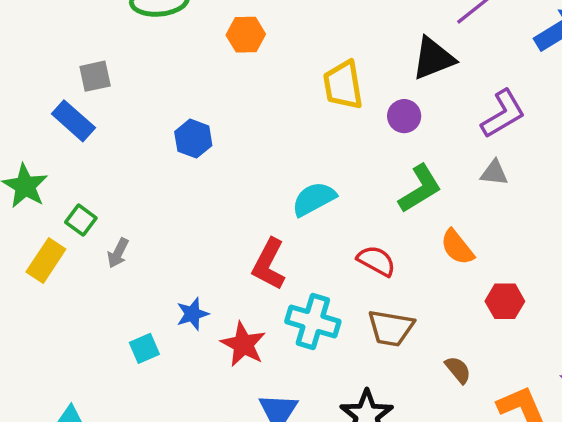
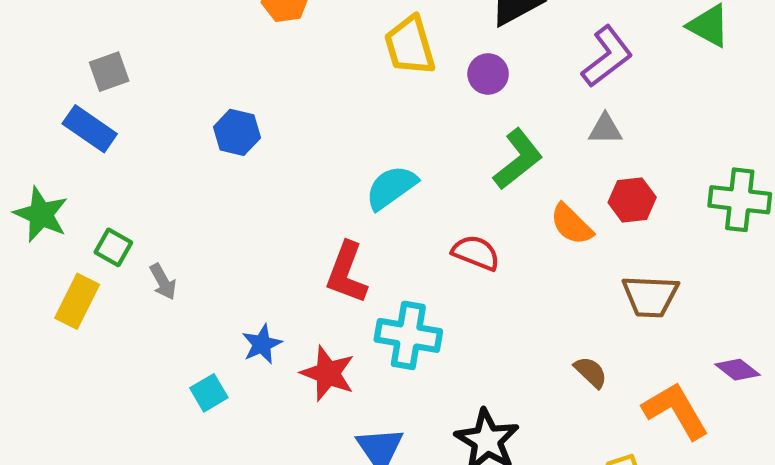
gray arrow: (118, 253) -> (163, 282), turned -48
red hexagon: (505, 301) -> (632, 200), moved
brown trapezoid: (391, 328) -> (650, 296), moved

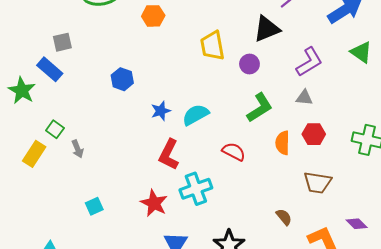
green star: (41, 214) -> (22, 91), moved
orange semicircle: (571, 224) -> (283, 143), turned 40
cyan cross: (408, 335) -> (196, 189), turned -36
blue star: (262, 344) -> (161, 111), moved

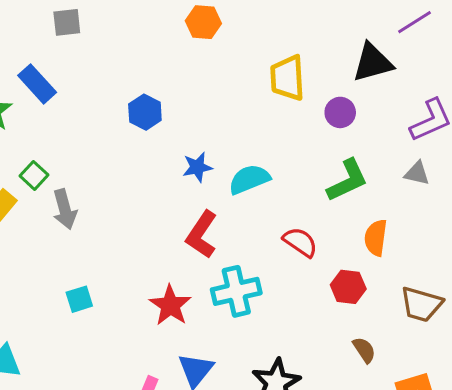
gray square: (62, 42) -> (67, 22), moved
red hexagon: (314, 134) -> (348, 287), moved
gray arrow: (78, 149) -> (65, 209), size x1.4

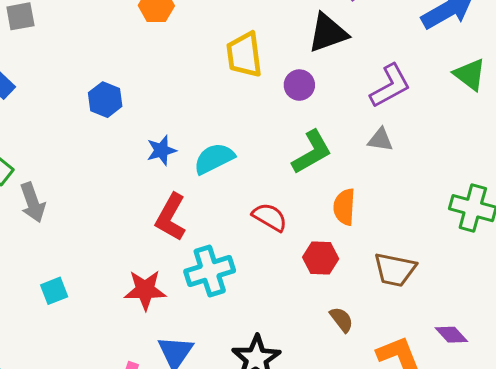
red star: (170, 305) -> (145, 290), turned -30

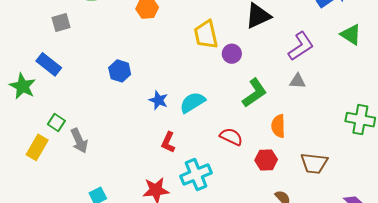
purple circle: (299, 85) -> (232, 54), moved
blue star: (161, 150) -> (158, 100), turned -30
red L-shape: (171, 217) -> (168, 142), size x0.7

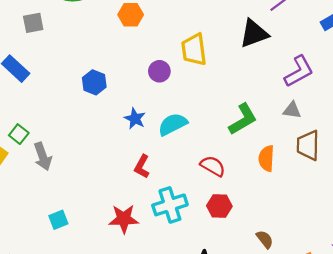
purple circle: (232, 54) -> (159, 71), moved
red hexagon: (266, 160) -> (219, 206), moved
brown trapezoid: (314, 163) -> (308, 145), moved, turned 80

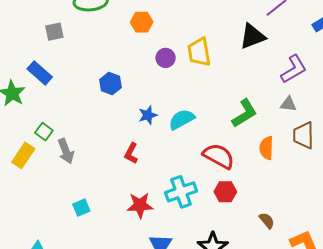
purple circle: (159, 71) -> (166, 58), moved
blue star: (135, 119) -> (148, 115), turned 30
red L-shape: (142, 166) -> (131, 153), moved
red semicircle: (213, 166) -> (219, 156), size x1.4

